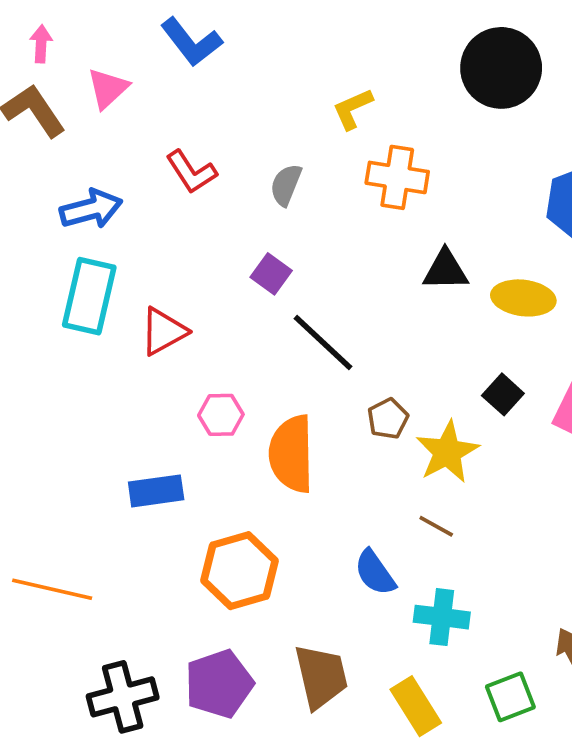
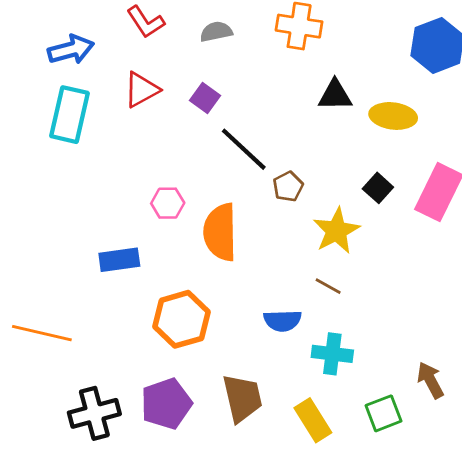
gray semicircle: (286, 185) -> (216, 32), turned 56
red triangle: (163, 331) -> (141, 90), moved
brown pentagon: (388, 419) -> (288, 187), moved
blue semicircle: (375, 573) -> (282, 321), turned -57

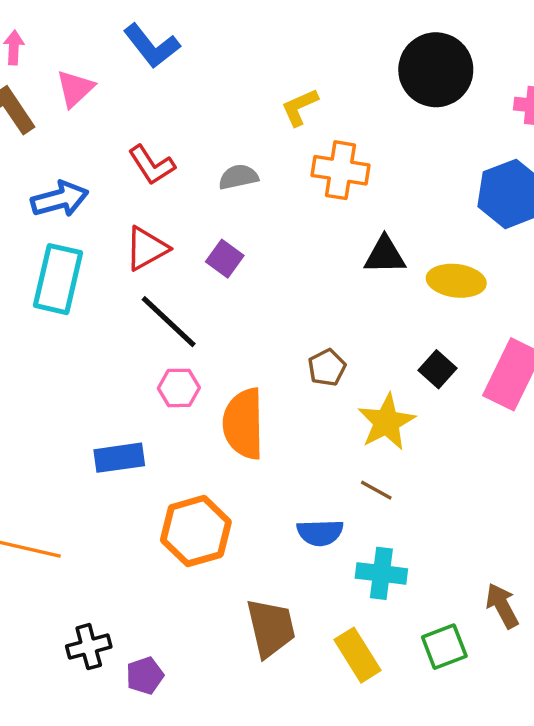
black line: (244, 149) -> (169, 322), moved
purple pentagon: (166, 404) -> (145, 676), moved, size x0.6
black cross: (94, 413) -> (89, 647), size x0.7

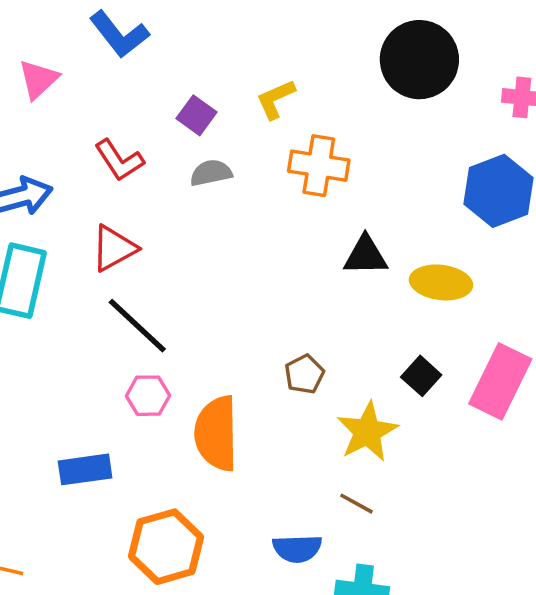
purple square: (225, 259) -> (197, 115), moved

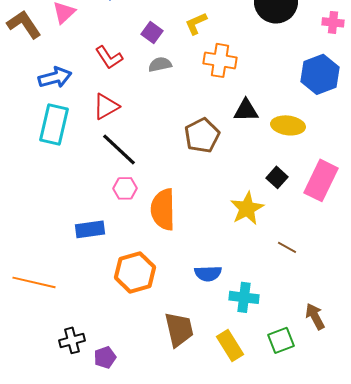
brown pentagon: (304, 374) -> (202, 135), moved, size x1.6
brown line: (357, 504) -> (287, 247), moved

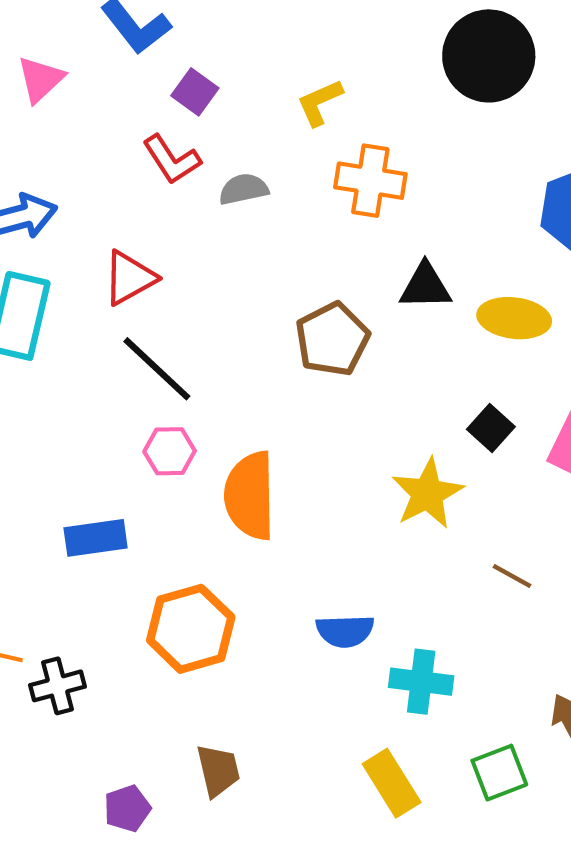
purple square: (152, 32) -> (195, 92), moved
red L-shape: (109, 57) -> (172, 160), moved
brown trapezoid: (179, 329) -> (218, 770), moved, size x0.7
black cross: (72, 340) -> (58, 686), moved

